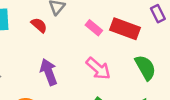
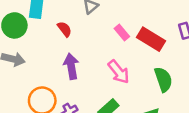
red semicircle: (39, 25) -> (65, 29), moved

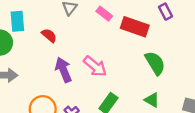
pink rectangle: (122, 33) -> (104, 14), moved
pink arrow: (119, 72) -> (95, 66), moved

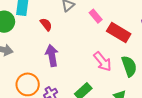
pink arrow: (95, 66) -> (103, 62), moved

